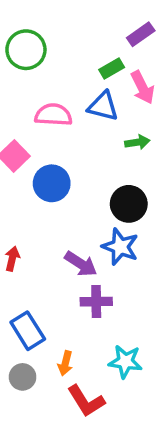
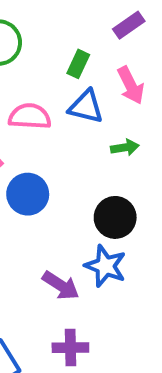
green rectangle: (112, 69) -> (78, 64), moved, turned -35
purple cross: (96, 302) -> (70, 348), moved

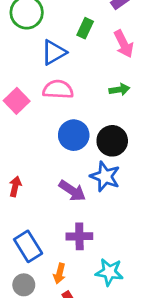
blue triangle: (86, 107) -> (54, 52), moved, turned -44
pink semicircle: (30, 116) -> (58, 89), moved
blue circle: (28, 194) -> (74, 135), moved

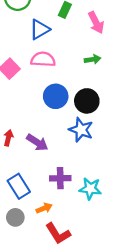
purple arrow: (72, 191) -> (37, 142), moved
cyan star: (109, 272) -> (90, 189), moved
orange arrow: (59, 273) -> (44, 208), turned -126

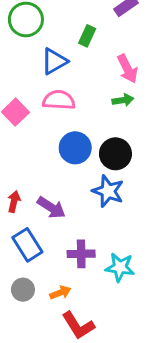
pink arrow: (96, 23) -> (127, 69), moved
blue rectangle: (19, 186) -> (27, 245), moved
gray circle: (15, 217) -> (23, 290), moved

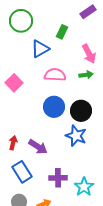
pink semicircle: (59, 100) -> (55, 75), moved
cyan star: (120, 267) -> (84, 187), turned 30

